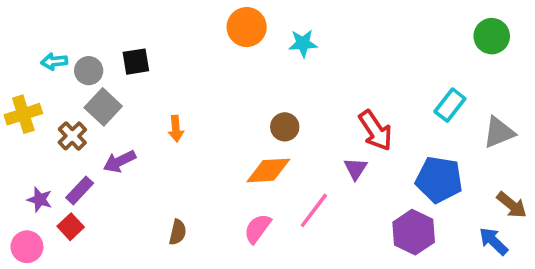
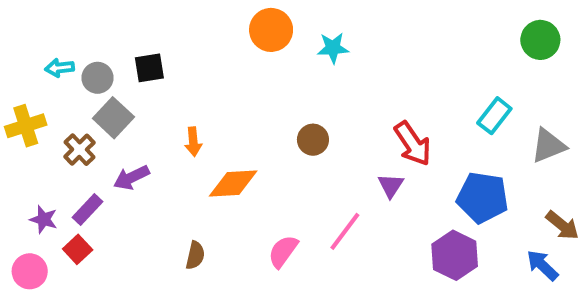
orange diamond: (268, 170) -> (233, 184), moved

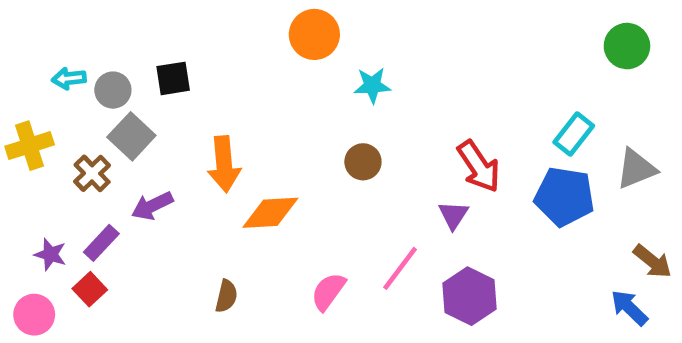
cyan star: (333, 48) -> (372, 85), moved
orange arrow: (193, 142) -> (224, 164), size x1.6
blue pentagon: (483, 197) -> (564, 197), moved
purple hexagon: (455, 255) -> (470, 296), moved

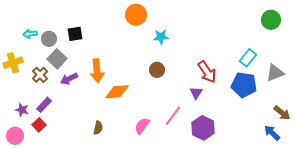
purple arrow: (152, 206) -> (69, 79), moved

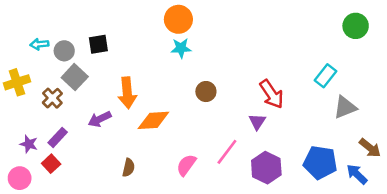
cyan star: (161, 37) -> (181, 48), moved
gray triangle: (275, 73) -> (345, 107), moved
purple arrow: (69, 79) -> (100, 119), moved
blue pentagon: (244, 85) -> (320, 162), moved

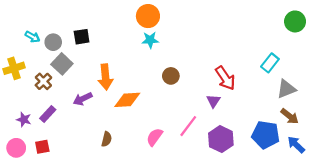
cyan arrow: (39, 44) -> (33, 37), turned -144
brown arrow: (370, 148) -> (290, 116), moved
red square: (51, 164) -> (42, 147), moved, turned 32

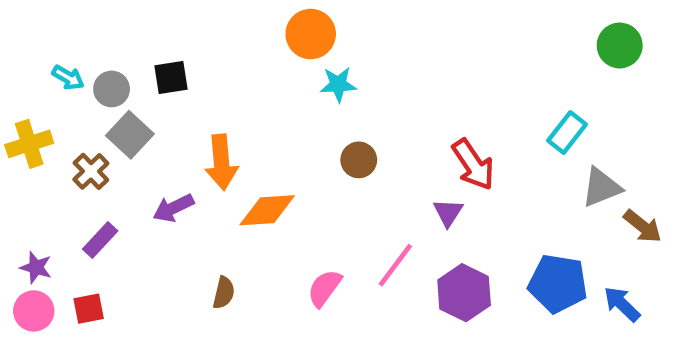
cyan star: (150, 40) -> (338, 84), moved
brown arrow: (290, 116) -> (643, 226), moved
purple star: (24, 120) -> (36, 267), moved

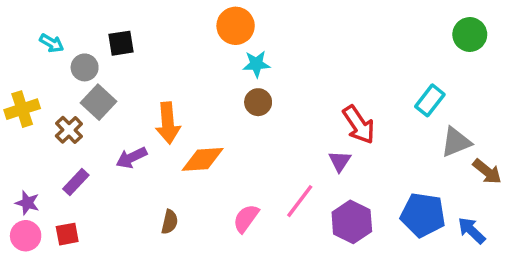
cyan arrow: (68, 78) -> (52, 43), moved
black square: (171, 78) -> (121, 43), moved
brown circle: (359, 160) -> (258, 102), moved

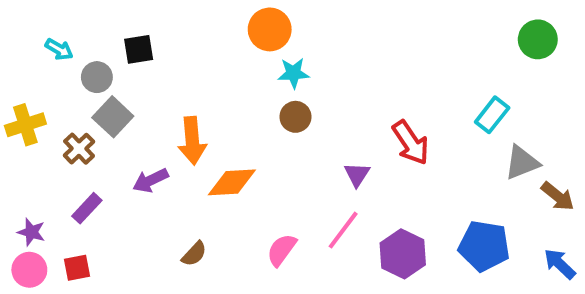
purple triangle: (340, 161) -> (357, 174), moved
brown semicircle: (170, 222) -> (194, 254), turned 30
blue arrow: (472, 231) -> (560, 264), moved

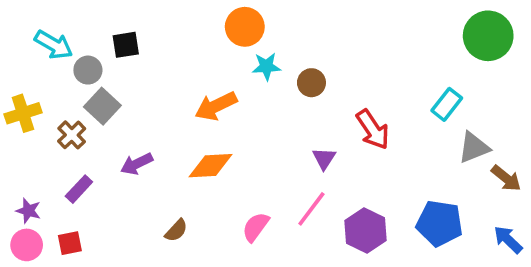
green circle: (538, 39) -> (488, 36), size x1.4
cyan arrow: (59, 49) -> (54, 45), size x1.5
brown circle: (295, 117) -> (311, 83), moved
orange arrow: (192, 141) -> (216, 106), moved, turned 69

